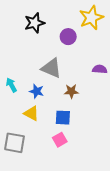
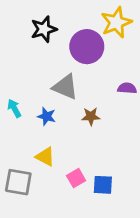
purple circle: (68, 37) -> (87, 47), size x1.6
yellow triangle: (31, 113) -> (45, 157), moved
blue square: (63, 118) -> (103, 185), moved

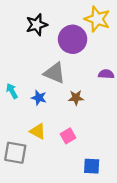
yellow star: (116, 22) -> (97, 19), turned -30
pink square: (76, 178) -> (68, 136), moved
blue square: (103, 185) -> (92, 166), moved

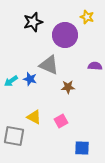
yellow star: (97, 19) -> (87, 17), size x0.6
cyan arrow: (12, 91) -> (11, 81), turned -96
blue star: (39, 98) -> (30, 79), moved

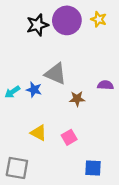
purple circle: (65, 35) -> (67, 20), moved
purple semicircle: (95, 66) -> (105, 85), moved
gray square: (14, 136) -> (17, 168), moved

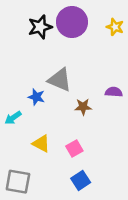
yellow star: (99, 19) -> (115, 27), moved
cyan arrow: (12, 92) -> (13, 118), moved
blue square: (93, 168) -> (81, 180), moved, turned -36

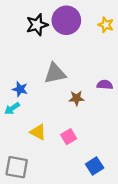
gray triangle: (60, 80) -> (55, 73), turned -35
blue star: (36, 97) -> (20, 89), moved
blue square: (81, 180) -> (95, 166), moved

